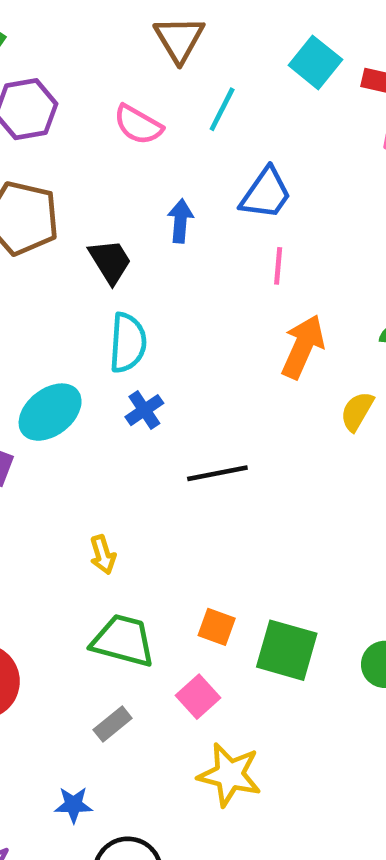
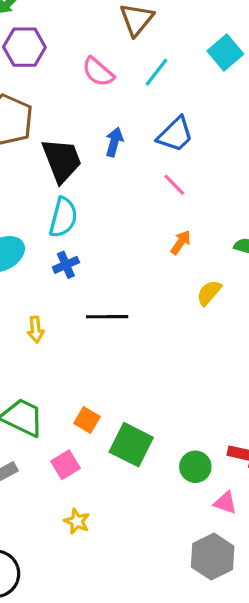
black trapezoid: (110, 261) -> (62, 160), size x1.4
pink line: (278, 266) -> (174, 185), turned -60
orange arrow: (303, 347) -> (181, 242), size x0.6
yellow arrow: (103, 555) -> (36, 330), moved
yellow star: (230, 775) -> (77, 521), size x0.6

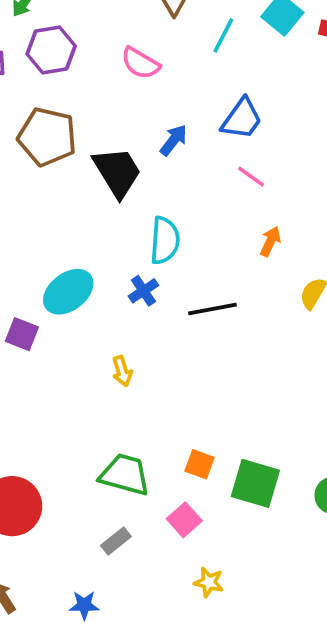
cyan line: (156, 72) -> (223, 35), moved
blue arrow: (114, 142) -> (174, 140), turned 32
cyan semicircle: (63, 217) -> (165, 240), moved
black line: (107, 317) -> (212, 309), moved

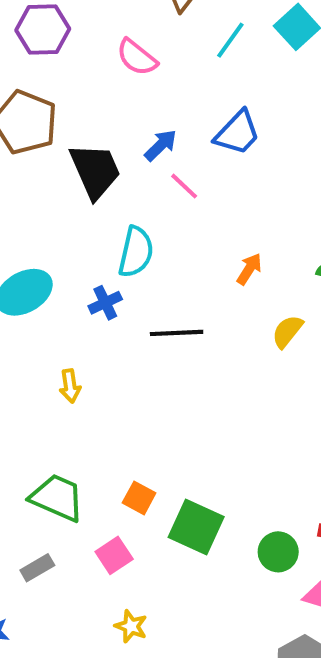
pink line: (251, 177) -> (184, 186), moved

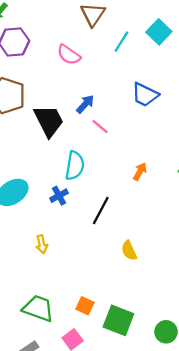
blue trapezoid: (237, 133) -> (145, 95), moved, turned 76
yellow semicircle: (287, 331) -> (129, 251), moved, turned -60
black line: (177, 333) -> (101, 210), turned -56

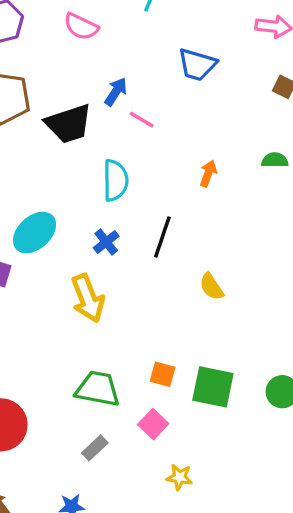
black trapezoid: (49, 121) -> (69, 124), turned 108
blue cross: (59, 196) -> (106, 242), moved
yellow arrow: (42, 244) -> (88, 298), size x1.8

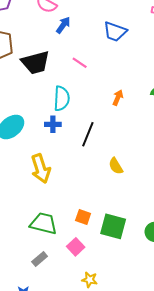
blue arrow: (116, 92) -> (63, 25), moved
blue cross: (106, 242) -> (53, 124), moved, turned 35

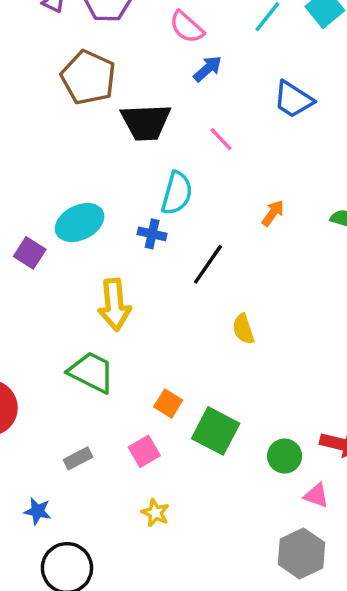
green trapezoid: (43, 224) -> (91, 372), moved

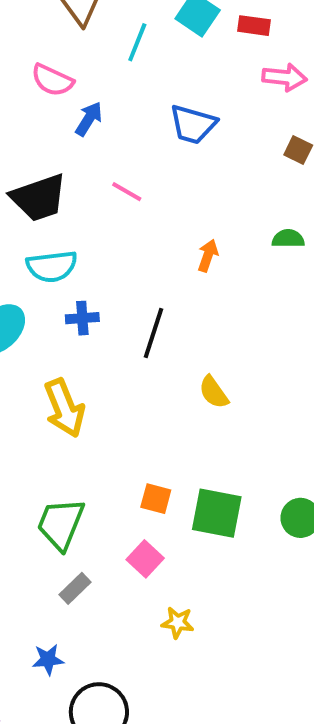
cyan semicircle: (177, 193) -> (52, 266), moved, turned 84
green trapezoid: (91, 372) -> (61, 524), moved, turned -78

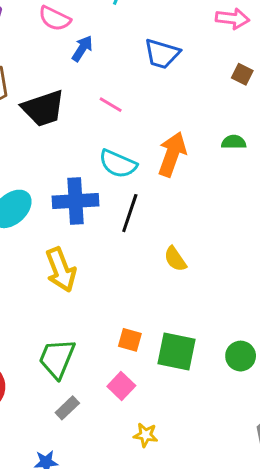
orange arrow: (208, 256) -> (172, 154), size x1.8
cyan semicircle: (52, 266) -> (118, 164), moved, turned 30
blue cross: (82, 318) -> (75, 201), size x1.8

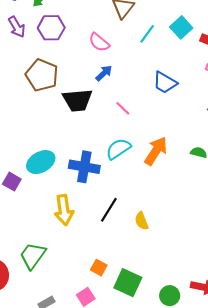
blue arrow: (82, 48) -> (104, 73), moved
cyan semicircle: (118, 164) -> (118, 149), turned 110
black line: (130, 213) -> (109, 210), moved
green trapezoid: (57, 358) -> (33, 256), moved

